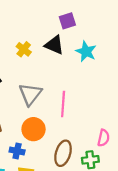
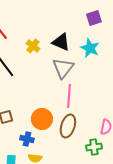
purple square: (67, 21) -> (94, 18), moved
gray triangle: (30, 94) -> (63, 68), moved
brown ellipse: (63, 153) -> (68, 126), moved

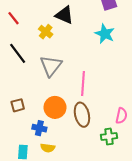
black triangle: (61, 42) -> (64, 15), moved
gray triangle: (63, 68) -> (51, 66), moved
brown ellipse: (68, 126) -> (82, 115), turned -30

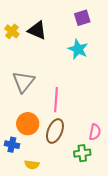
yellow cross: (46, 32) -> (12, 31), moved
brown ellipse: (82, 115) -> (55, 131), turned 35
yellow semicircle: (48, 148) -> (32, 165), moved

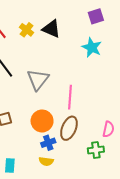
blue cross: (12, 145) -> (48, 143), moved, turned -32

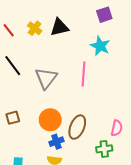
black triangle: (51, 29) -> (60, 27), turned -36
pink line: (70, 97) -> (83, 74), moved

